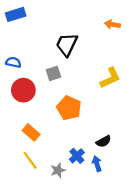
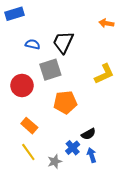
blue semicircle: (13, 62) -> (33, 44), moved
gray square: (53, 73) -> (50, 70), size x1.5
orange pentagon: (69, 108) -> (65, 102), turned -30
black semicircle: (104, 141) -> (88, 134), moved

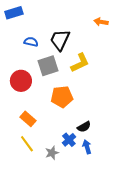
yellow L-shape: (104, 74) -> (80, 63), moved

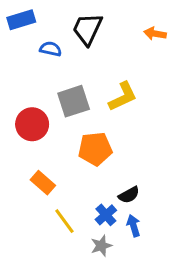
black trapezoid: (60, 40) -> (87, 29), moved
blue semicircle: (31, 42) -> (51, 49), moved
yellow line: (27, 144) -> (64, 221), moved
gray star: (52, 153) -> (101, 246), moved

